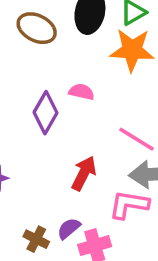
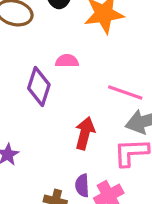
purple semicircle: (69, 228) -> (82, 185), turned -40

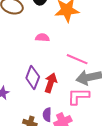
purple diamond: (39, 87) -> (33, 77), moved

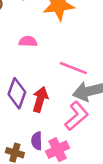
pink L-shape: (78, 96) -> (77, 116), turned 140

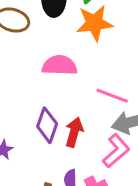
pink semicircle: (28, 41) -> (60, 65), size x1.6

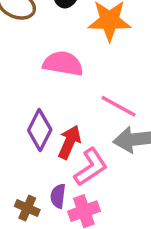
pink L-shape: (116, 151) -> (91, 167), moved

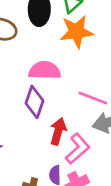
purple diamond: (40, 130) -> (34, 102), moved

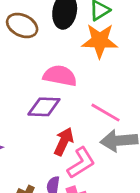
purple diamond: (34, 102) -> (44, 107), turned 64

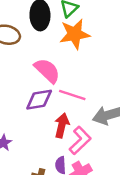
pink semicircle: (60, 76) -> (47, 71), turned 44
pink line: (106, 113) -> (72, 95), moved

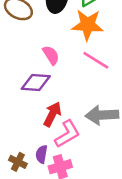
pink semicircle: (47, 71) -> (51, 55), size x0.7
pink line: (72, 95) -> (96, 60), moved

